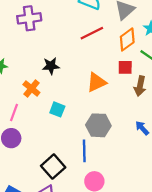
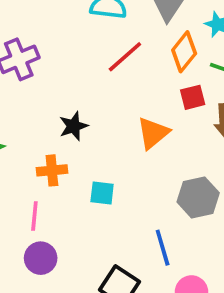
orange cross: (31, 89) -> (52, 170), turned -30
gray hexagon: (98, 125) -> (198, 197), moved

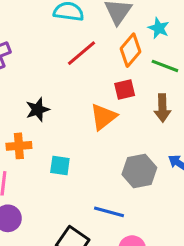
red square: (193, 97) -> (125, 89), moved
blue line: (163, 248) -> (109, 212), turned -60

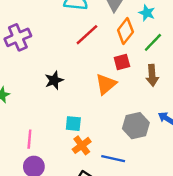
green line: (165, 66) -> (153, 42), turned -65
orange cross: (19, 146) -> (82, 145), moved, turned -30

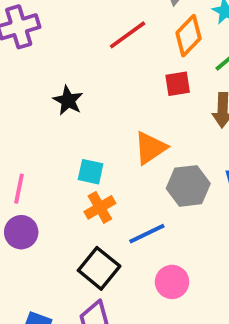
black star: (54, 80) -> (68, 101), turned -30
orange triangle: (106, 84) -> (150, 148), moved
blue line: (113, 159) -> (147, 234), turned -45

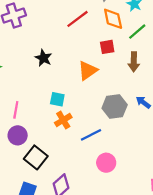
orange diamond: (189, 36) -> (113, 19), turned -55
orange triangle: (150, 148) -> (88, 71), moved
black square: (99, 268) -> (36, 157), moved

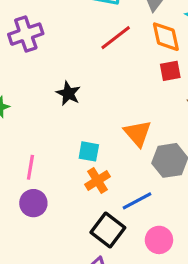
red square: (107, 47) -> (170, 71), moved
orange triangle: (88, 71) -> (138, 133), moved, turned -35
black square: (36, 157) -> (108, 230), moved

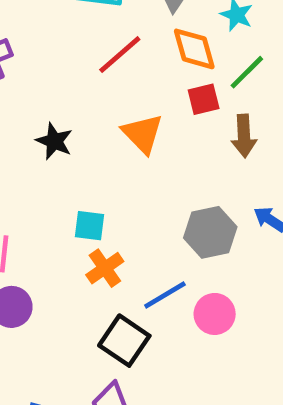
orange triangle: (138, 133) -> (143, 134), moved
pink circle: (159, 240) -> (215, 314), moved

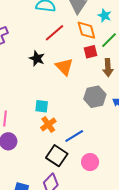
black star: (54, 141) -> (37, 58), moved
gray hexagon: (210, 232) -> (95, 97), moved
pink circle: (215, 314) -> (90, 162), moved

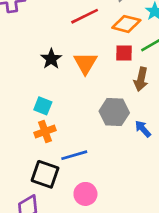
orange diamond: (86, 30) -> (126, 24), turned -75
black star: (37, 58) -> (51, 59), moved
black square: (57, 156) -> (45, 174), turned -30

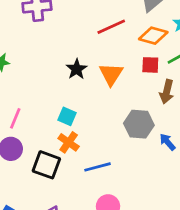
orange cross: (45, 132) -> (69, 142), turned -36
black square: (45, 174) -> (46, 165), moved

